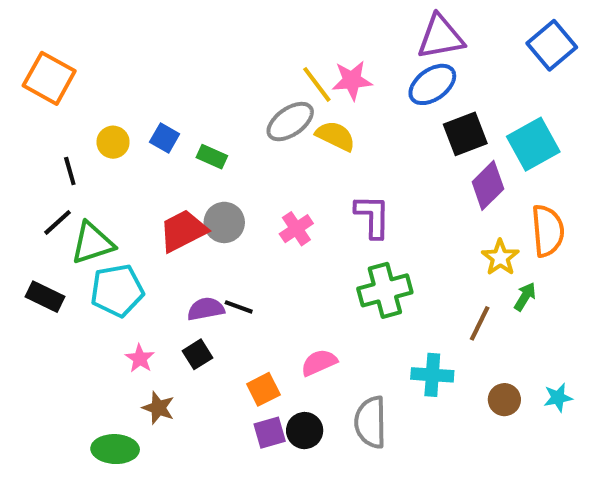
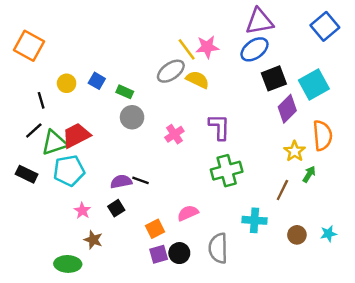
gray circle: (224, 222) -> (132, 117), moved
red trapezoid: (183, 231) -> (76, 135), moved

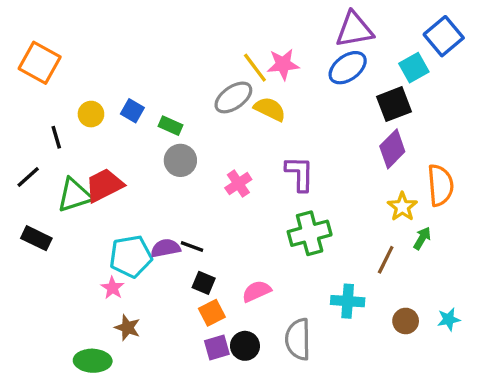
black square: (274, 78) -> (394, 104), moved
cyan square: (314, 85) -> (414, 68), moved, size x0.7
black line: (34, 131) -> (28, 177), moved
cyan pentagon: (69, 171) -> (131, 256), moved
black square: (116, 208) -> (204, 283), moved, turned -35

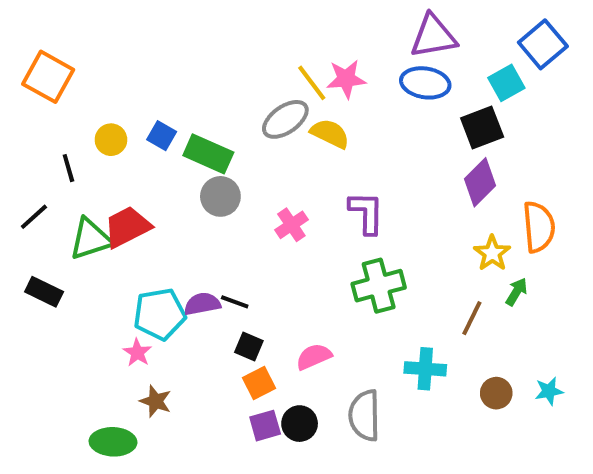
blue ellipse: (348, 68) -> (425, 83), turned 45
green rectangle: (170, 126) -> (208, 154), size x1.6

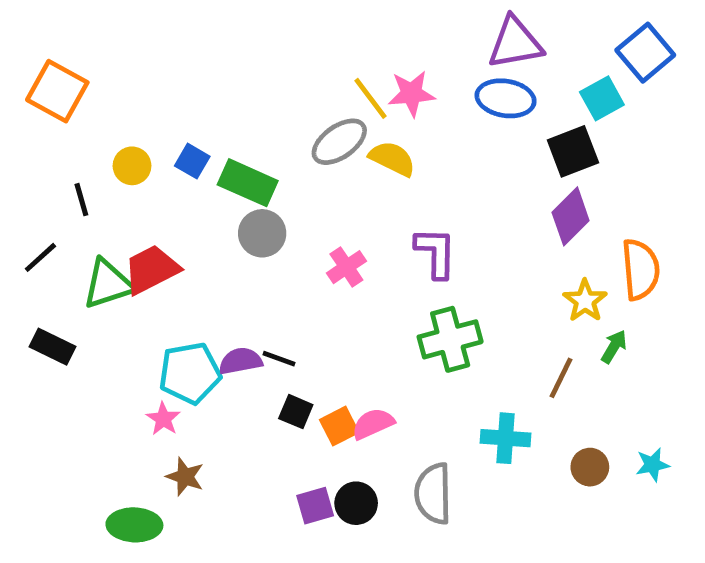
orange square: (259, 383) -> (339, 426), moved

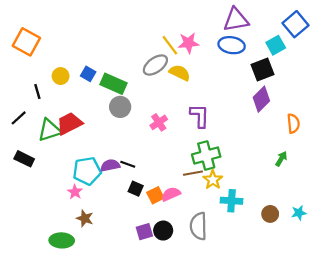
orange semicircle: (640, 269) -> (293, 123), size x0.7
yellow star: (585, 301) -> (213, 180), moved
brown line: (561, 378) -> (193, 173), moved, turned 54

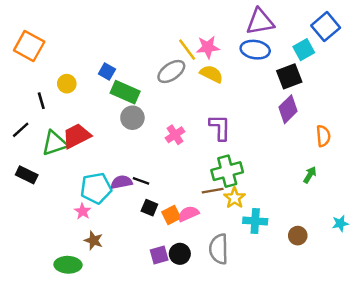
yellow semicircle: (180, 73) -> (211, 74), moved
blue square: (88, 74) -> (107, 72), moved
cyan star: (299, 213) -> (340, 223), moved

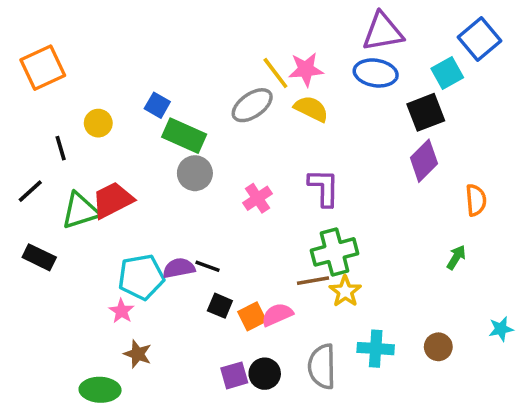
orange square: (29, 46) -> (43, 68), turned 36
cyan cross: (255, 221) -> (376, 349), moved

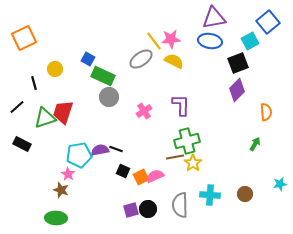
red trapezoid: (113, 200) -> (63, 112), turned -45
brown star: (138, 354) -> (61, 190), moved

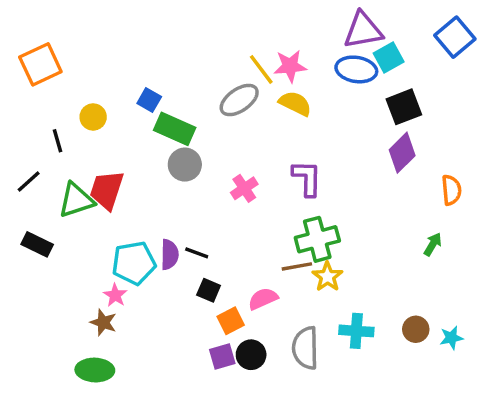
cyan square: (250, 41) -> (389, 58), moved
purple semicircle: (100, 150) -> (170, 255), turned 102
orange square: (141, 177) -> (231, 321), moved
cyan star: (280, 184) -> (451, 338), moved

